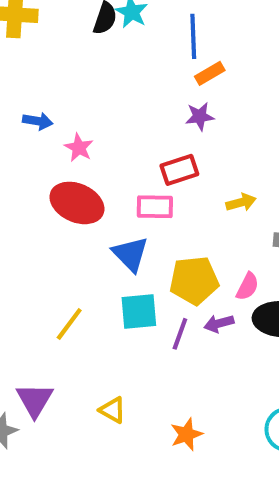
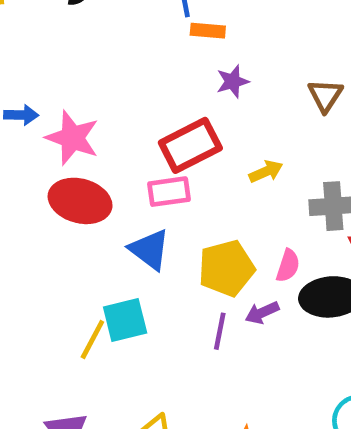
orange rectangle: (210, 73) -> (208, 31), turned 44
purple star: (200, 116) -> (233, 82), moved
pink star: (79, 148) -> (72, 138), size x1.6
red rectangle: (179, 170) -> (190, 145), size x1.4
cyan square: (139, 311) -> (125, 320), moved

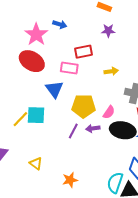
blue arrow: (21, 115) -> (60, 24), moved
red rectangle: (190, 145) -> (83, 52), size x0.7

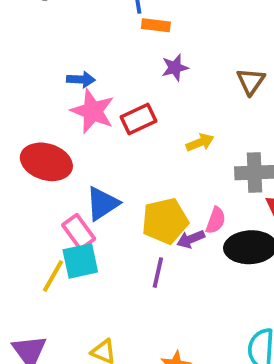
pink star: (36, 34) -> (93, 111), moved
pink rectangle: (69, 68) -> (79, 232), moved, turned 60
blue triangle: (54, 89) -> (102, 204), turned 48
purple arrow: (93, 128) -> (191, 239), moved

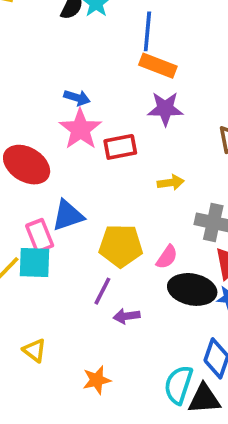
orange rectangle: (156, 25) -> (158, 66), size x1.4
purple star: (175, 68) -> (165, 109), size x1.4
purple arrow: (191, 239) -> (127, 316), moved

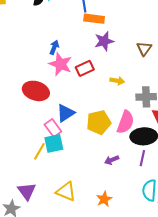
blue arrow: (77, 98) -> (54, 47), turned -72
yellow arrow: (171, 183) -> (117, 81), turned 32
pink semicircle: (167, 257) -> (125, 122), size x1.6
purple line: (102, 291) -> (142, 158), moved
yellow triangle: (35, 350) -> (66, 191), size x1.5

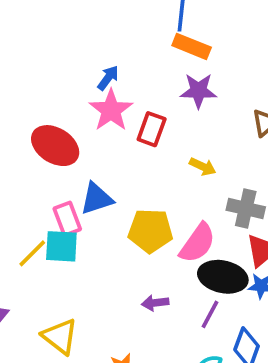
red rectangle: (85, 68) -> (152, 129), turned -60

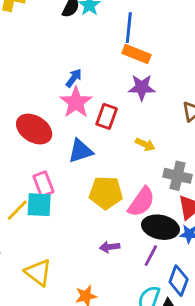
blue triangle: (97, 199) -> (81, 151), moved

